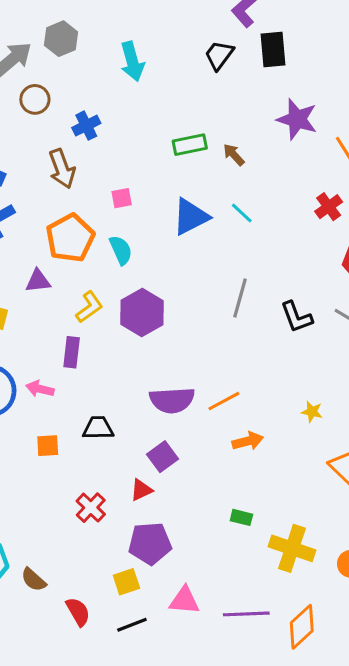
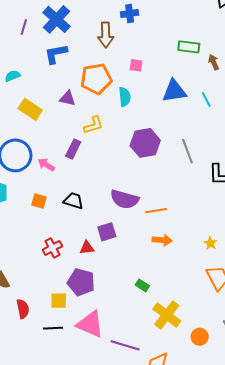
gray line: (240, 298) -> (187, 151), turned -55
purple hexagon: (142, 313) -> (145, 143), moved
yellow star: (312, 412) -> (210, 243), moved
pink triangle: (184, 601) -> (90, 324), size x1.4

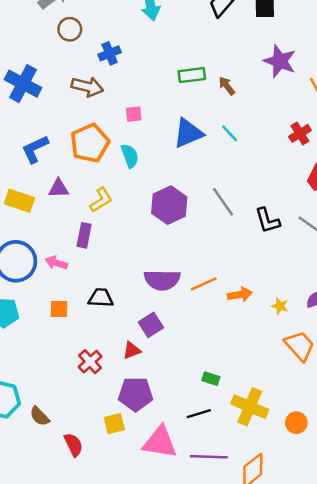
brown arrow: (106, 35) -> (87, 87), turned -60
blue L-shape: (56, 54) -> (35, 149), moved
purple triangle: (68, 98) -> (59, 189), moved
orange arrow: (162, 240) -> (240, 294), moved
black line: (53, 328) -> (199, 414), moved

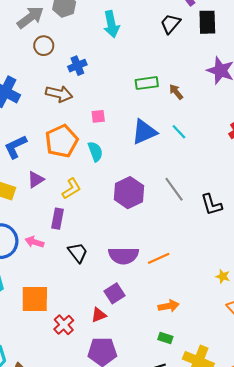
purple triangle: (59, 189) -> (36, 180), turned -30
orange arrow: (240, 294) -> (169, 306), moved
black trapezoid: (101, 298) -> (78, 253), moved, turned 50
orange square: (59, 309) -> (35, 299), moved, size x1.8

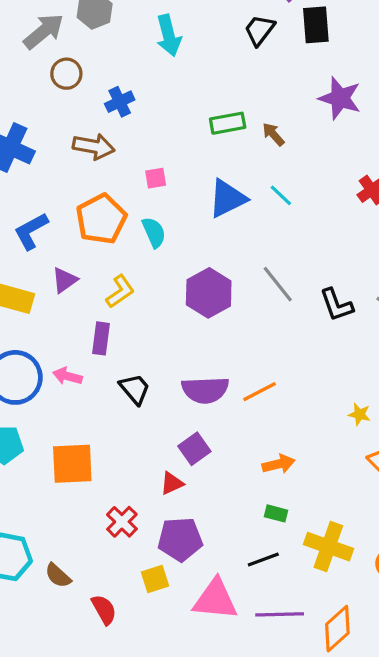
red cross: (64, 325) -> (122, 522), moved

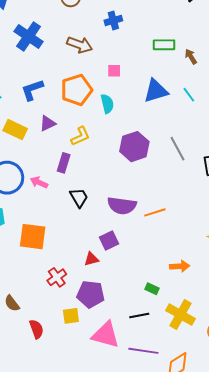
blue cross: (120, 102) -> (113, 20), moved
orange arrow: (278, 464) -> (180, 266), moved

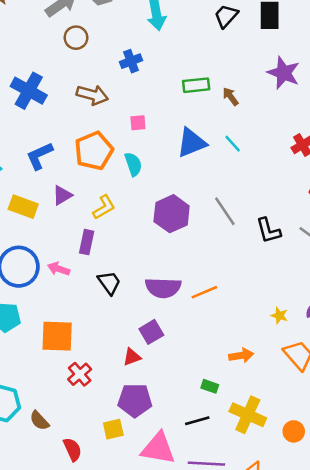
red cross: (57, 277) -> (80, 374), moved

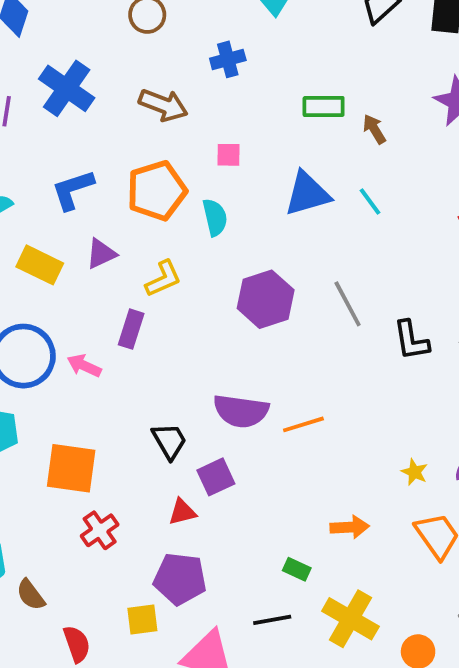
black trapezoid: (109, 283) -> (169, 441), moved

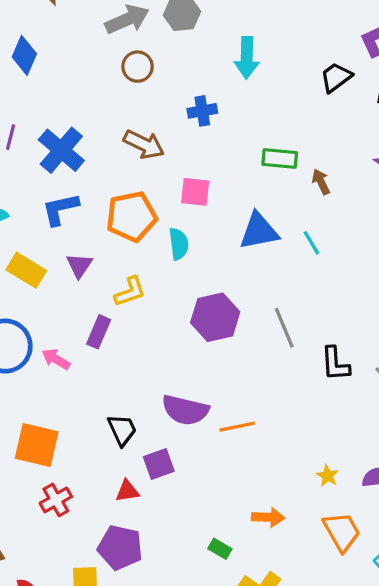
blue cross: (67, 88) -> (61, 150), moved
pink square: (228, 155) -> (195, 192), size x1.4
purple triangle: (101, 254) -> (79, 265), turned -36

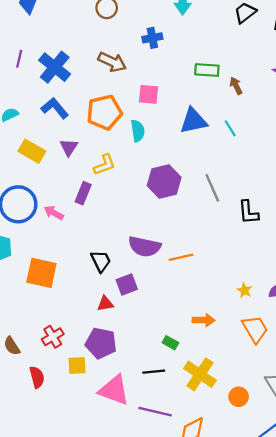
blue L-shape: (60, 209) -> (55, 108), turned 64
red cross: (56, 500) -> (53, 337), moved

